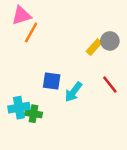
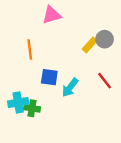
pink triangle: (21, 16) -> (52, 15), moved
orange line: (31, 32) -> (30, 50), moved, turned -36

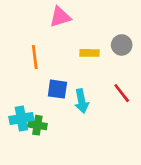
yellow rectangle: (90, 45) -> (90, 53), moved, turned 49
cyan arrow: (70, 88) -> (82, 101), turned -48

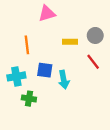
red line: (122, 93) -> (93, 62), moved
cyan cross: (21, 119) -> (16, 76), moved

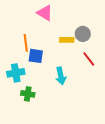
pink triangle: (47, 13) -> (45, 13), turned 48
gray circle: (95, 35) -> (83, 34), moved
blue square: (45, 70) -> (36, 56), moved

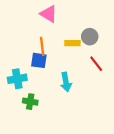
orange line: (26, 43) -> (42, 46), moved

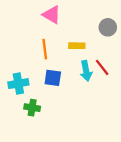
gray circle: (90, 37) -> (108, 27), moved
blue square: (39, 60) -> (53, 78), moved
cyan arrow: (66, 82) -> (86, 71), moved

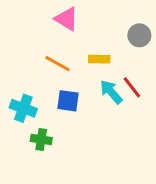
orange line: (45, 49) -> (58, 64), turned -54
cyan arrow: (86, 71) -> (111, 92), turned 150
cyan cross: (18, 84) -> (23, 108), turned 30

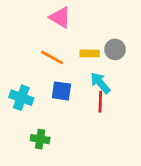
gray circle: (139, 35) -> (115, 49), moved
red line: (132, 87) -> (100, 102), moved, turned 40
green cross: (41, 139) -> (40, 139), moved

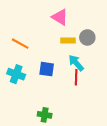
pink triangle: (60, 17) -> (60, 17), moved
orange line: (52, 57) -> (20, 44), moved
green cross: (40, 139) -> (45, 115), moved

